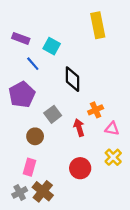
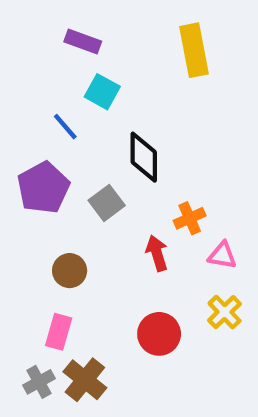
purple rectangle: (21, 38) -> (83, 41), moved
gray square: (53, 114) -> (107, 203), moved

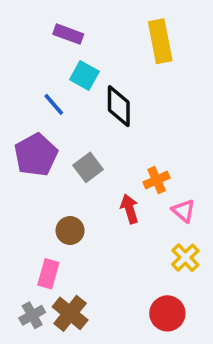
black diamond: (144, 157) -> (119, 106), moved
pink triangle: (222, 255) -> (184, 211), turned 30
brown circle: (70, 271) -> (70, 231), moved
red circle: (159, 334) -> (167, 313), moved

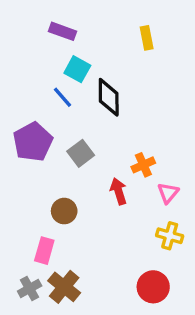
yellow rectangle: (160, 41) -> (147, 38), size x0.6
blue line: (54, 104) -> (63, 97), moved
pink triangle: (184, 211) -> (168, 193), turned 30
yellow cross: (185, 258) -> (170, 236), turned -30

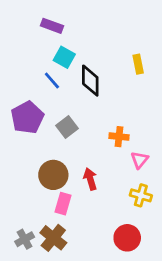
yellow rectangle: (147, 38) -> (138, 64), moved
orange cross: (143, 165) -> (119, 137), turned 30
red arrow: (119, 191) -> (90, 179), moved
brown circle: (64, 211) -> (53, 175), size x1.4
pink rectangle: (44, 251) -> (63, 204), moved

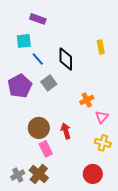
cyan square: (64, 57) -> (24, 41), moved, turned -35
gray square: (67, 127) -> (49, 83), moved
orange cross: (119, 137) -> (87, 100), turned -32
pink rectangle: (63, 204) -> (46, 149), turned -42

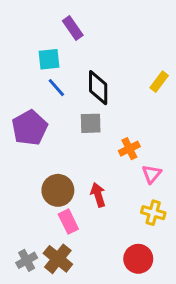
purple rectangle: (38, 19) -> (73, 28), moved, turned 35
cyan square: (24, 41) -> (49, 59), moved
yellow rectangle: (101, 47) -> (159, 82), moved, turned 48
gray square: (49, 83) -> (91, 123), moved, turned 35

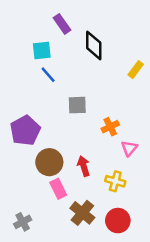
black diamond: (98, 88) -> (94, 45), moved
purple pentagon: (30, 128) -> (25, 130), moved
yellow cross: (153, 213) -> (115, 181), moved
brown cross: (58, 259) -> (82, 213), moved

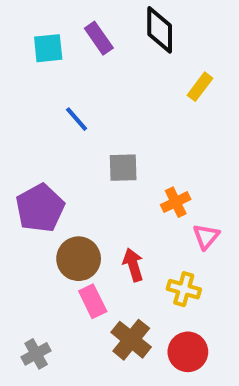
black diamond: (94, 45) -> (160, 30), moved
cyan square: (42, 51) -> (48, 48), moved
yellow rectangle: (136, 70) -> (200, 87), moved

